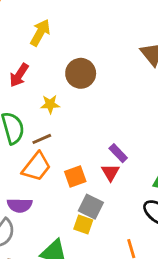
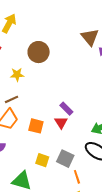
orange square: (75, 177) -> (36, 126), turned 35
gray square: (91, 207) -> (65, 159), moved

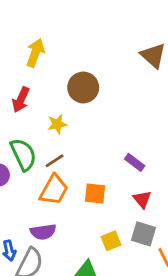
red triangle: (61, 122) -> (142, 199), moved
yellow square: (42, 160) -> (111, 241), turned -32

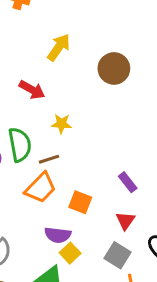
brown circle: (83, 87) -> (114, 68), moved
red arrow: (21, 100) -> (32, 90), turned -100
purple semicircle: (43, 232) -> (58, 235), moved
yellow square: (111, 241) -> (70, 253), moved, turned -36

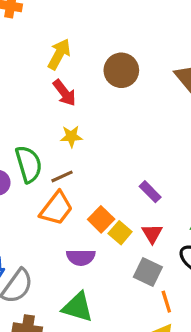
red arrow: (32, 90) -> (64, 93), moved, turned 30
orange square: (80, 202) -> (101, 219), turned 30
yellow square: (70, 253) -> (120, 233), moved

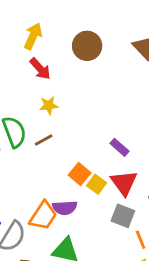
orange trapezoid: (56, 208) -> (43, 216), moved
red triangle: (152, 234) -> (124, 183), size x1.5

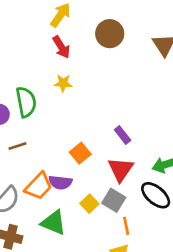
brown line: (44, 140) -> (17, 146), moved
yellow square: (97, 184) -> (89, 204), moved

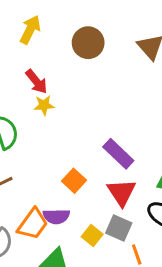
red arrow: (61, 47) -> (36, 82), moved
purple rectangle: (123, 135) -> (118, 154), size x1.5

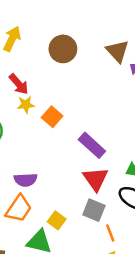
orange square: (74, 181) -> (52, 117), moved
purple semicircle: (56, 216) -> (26, 180), moved
yellow square: (92, 235) -> (57, 220), moved

